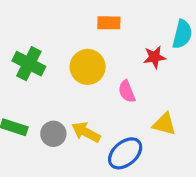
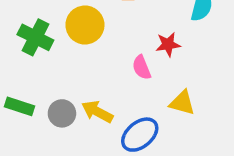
red star: (154, 57) -> (168, 44), moved
yellow circle: (88, 67) -> (85, 25), moved

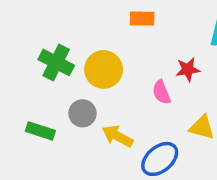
yellow circle: (85, 25) -> (104, 69), moved
gray circle: (62, 113) -> (82, 113), moved

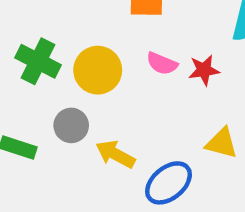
pink semicircle: (161, 92) -> (162, 63), moved, turned -45

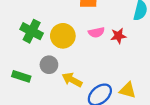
pink semicircle: (162, 63) -> (96, 32), turned -35
yellow triangle: (222, 143) -> (128, 90), moved

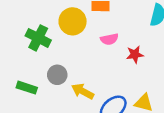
yellow circle: (63, 36) -> (73, 21), moved
red star: (118, 36) -> (135, 54), moved

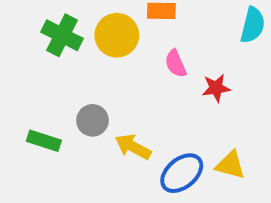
green cross: (38, 38) -> (62, 35), moved
pink semicircle: (109, 39) -> (176, 64), turned 78

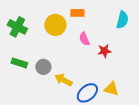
green cross: (62, 35) -> (17, 27), moved
green rectangle: (44, 141) -> (19, 63), moved

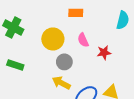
yellow circle: (55, 25) -> (53, 39), moved
gray circle: (43, 67) -> (64, 62), moved

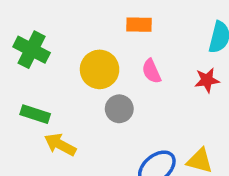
red star: (104, 53) -> (207, 80), moved
yellow arrow: (61, 83) -> (60, 145), moved

